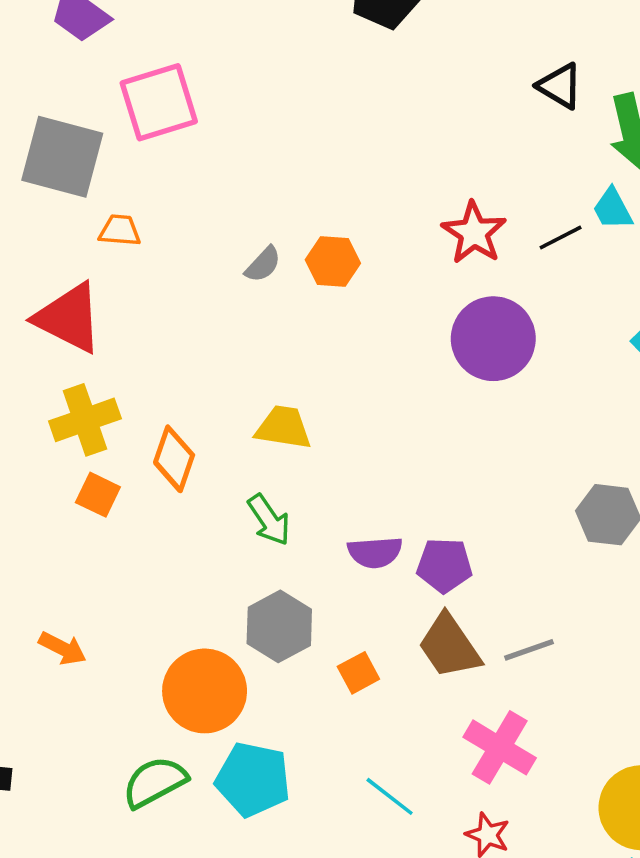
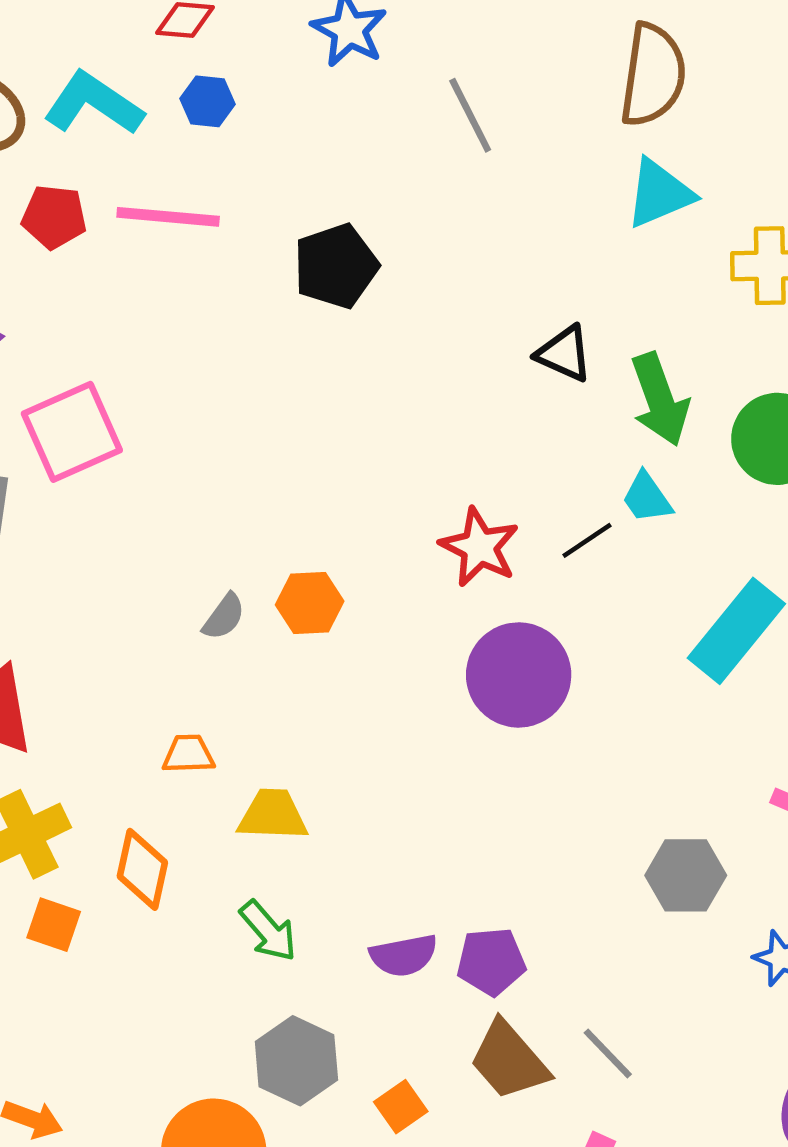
orange trapezoid: (120, 231) -> (188, 754), moved
gray line: (529, 650) -> (608, 1054), turned 72

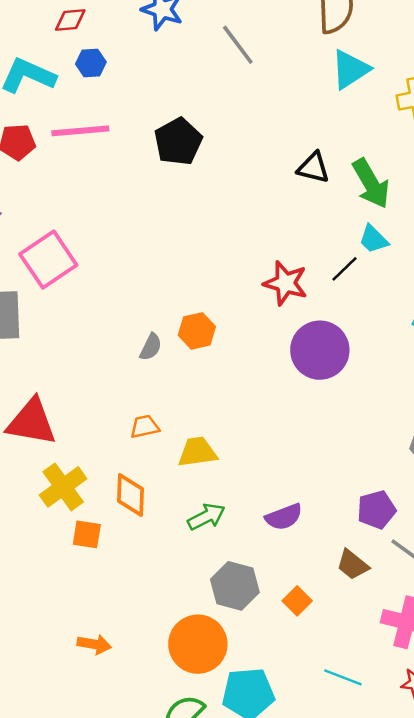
green arrow: (268, 931) -> (206, 517), turned -66
purple pentagon: (491, 961) -> (376, 510), moved
brown trapezoid: (509, 1060) -> (353, 565), size x0.7

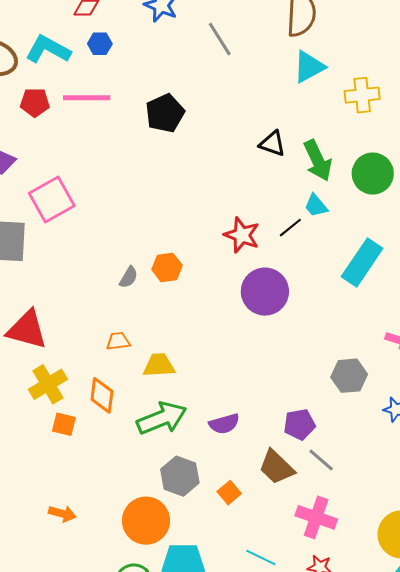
green arrow: (206, 517) -> (162, 418), size x1.6
brown trapezoid: (353, 565) -> (276, 467), size x1.4

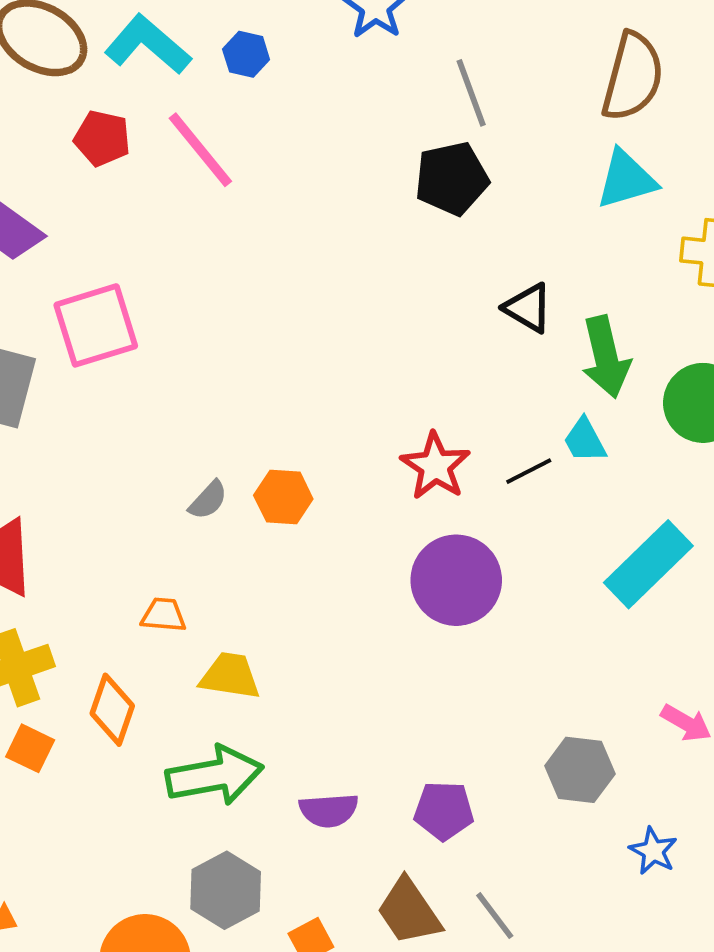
pink line: (87, 98) -> (200, 150), turned 39
black pentagon: (165, 113) -> (452, 178), moved
purple pentagon: (299, 424) -> (444, 811), moved

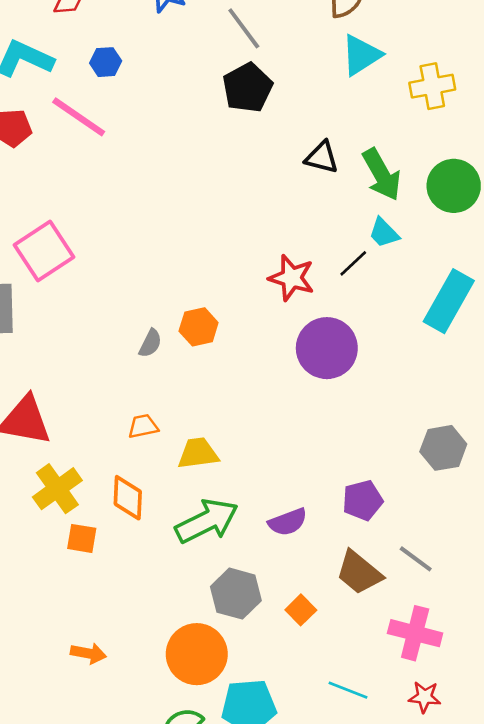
blue hexagon: (246, 54) -> (106, 62), moved

